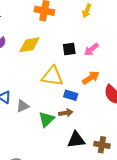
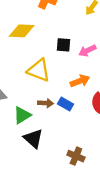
blue rectangle: (71, 95) -> (65, 104), moved
brown arrow: (66, 113) -> (46, 103), moved
black triangle: (76, 140) -> (33, 139), moved, turned 36

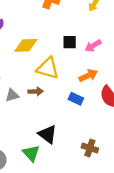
yellow diamond: (22, 31) -> (26, 45), moved
brown arrow: (46, 103) -> (36, 91), moved
green triangle: (22, 115) -> (31, 153), moved, turned -36

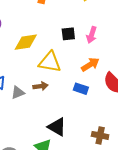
pink arrow: (93, 46) -> (92, 35), turned -35

